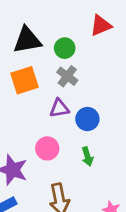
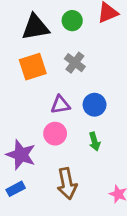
green circle: (65, 48) -> (72, 21), moved
purple triangle: (59, 108) -> (60, 105), moved

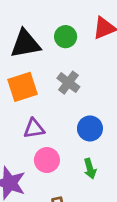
purple triangle: (60, 105) -> (34, 128), moved

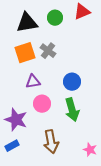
gray cross: (68, 83) -> (48, 51), moved
green arrow: (90, 169) -> (72, 110), size x1.6

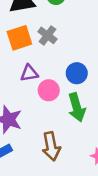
pink circle: (42, 104) -> (49, 90), moved

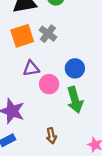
brown arrow: (51, 146) -> (51, 136), size x0.6

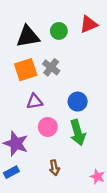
pink circle: (49, 84) -> (48, 127), moved

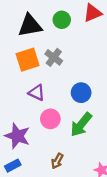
purple triangle: (35, 102) -> (37, 93), turned 35
green arrow: (78, 132) -> (81, 125), turned 55
brown arrow: (54, 168) -> (57, 161), turned 40

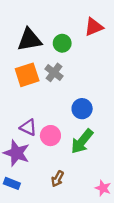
green circle: (62, 20) -> (62, 43), moved
purple triangle: (37, 93) -> (28, 127), moved
blue rectangle: (13, 166) -> (12, 183), turned 49

